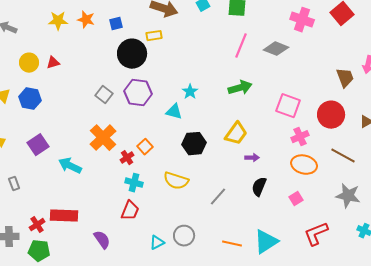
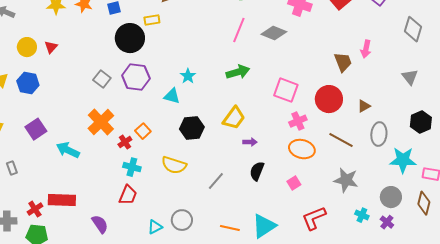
red triangle: (53, 63) -> (51, 47), turned -32

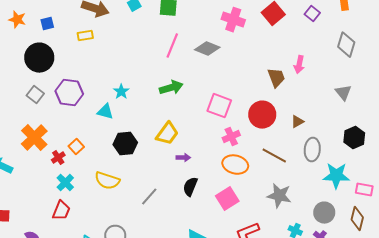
black circle: (130, 38) -> (39, 58), moved
cyan cross: (132, 167) -> (65, 183), turned 30
pink square: (294, 183) -> (227, 199), size x1.6

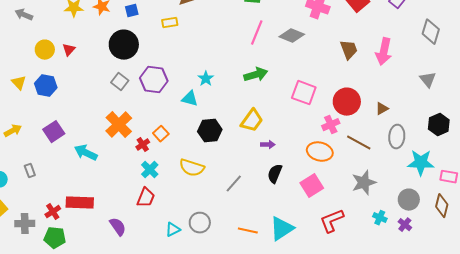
pink arrow: (299, 65) -> (384, 52), size x1.5
brown trapezoid: (276, 78) -> (349, 50), moved
pink cross: (231, 137) -> (331, 125), moved
gray star: (279, 196) -> (364, 183), turned -30

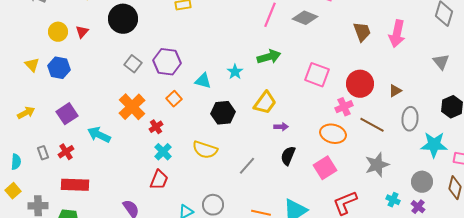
black circle: (124, 45) -> (123, 19), moved
cyan star: (206, 79) -> (235, 72), moved
orange square: (161, 134) -> (174, 99), moved
red rectangle: (80, 203) -> (75, 185), moved
red cross: (53, 212) -> (66, 152), moved

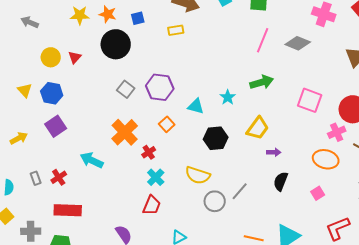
purple square: (67, 114) -> (56, 126), moved
pink square: (325, 168) -> (318, 193), size x0.6
gray circle: (213, 205) -> (215, 201), moved

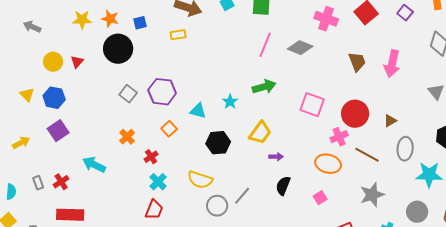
orange cross: (125, 132) -> (127, 137), size x0.6

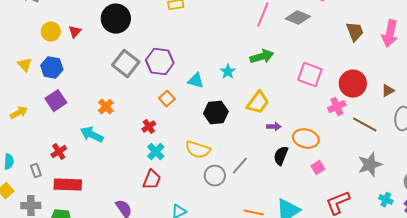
gray square: (128, 94) -> (126, 64), size x1.5
orange cross: (127, 137) -> (106, 107), moved
orange ellipse: (328, 164) -> (306, 139), moved
gray rectangle: (38, 183) -> (36, 171), moved

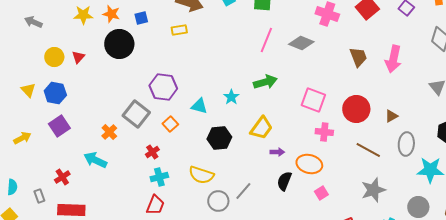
gray square: (126, 64) -> (136, 114), moved
pink cross: (337, 107) -> (324, 132), moved, turned 30
cyan cross: (156, 152) -> (159, 177), turned 30

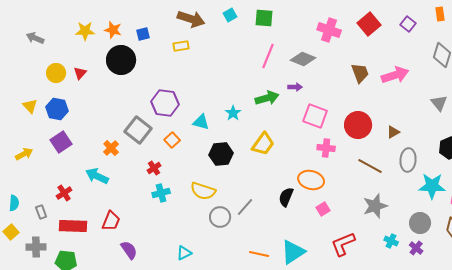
pink arrow: (393, 59) -> (395, 75), turned -120
purple arrow: (277, 152) -> (295, 87), moved
red trapezoid: (155, 205) -> (111, 221), moved

